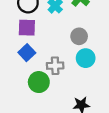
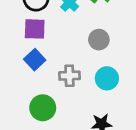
cyan circle: (86, 58) -> (107, 78), moved
green circle: (39, 82) -> (43, 108), moved

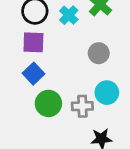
gray cross: (69, 76) -> (82, 106), moved
green circle: (43, 108) -> (48, 103), moved

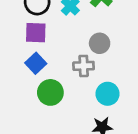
cyan circle: (107, 93) -> (108, 94), moved
gray cross: (82, 106) -> (84, 66), moved

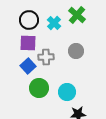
gray cross: (84, 66) -> (46, 57), moved
cyan circle: (108, 94) -> (67, 92), moved

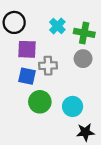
green cross: (77, 15) -> (84, 33), moved, turned -30
black circle: (29, 20) -> (14, 22), moved
blue square: (28, 66) -> (27, 76), turned -35

